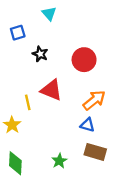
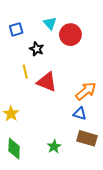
cyan triangle: (49, 14) -> (50, 23), moved
red circle: (84, 60) -> (70, 35), moved
yellow line: (28, 102) -> (25, 72), moved

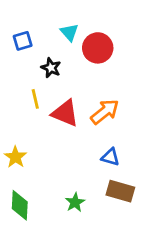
orange arrow: (86, 91) -> (105, 112), moved

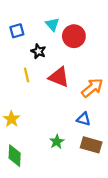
orange arrow: (105, 112) -> (92, 88), moved
red triangle: (65, 113) -> (59, 77), moved
green star: (75, 202) -> (57, 142), moved

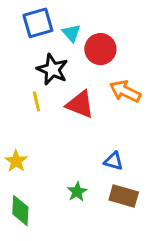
blue square: (17, 31) -> (38, 23), moved, size x1.5
black star: (38, 51) -> (52, 69), size x1.5
orange arrow: (92, 88) -> (125, 91), moved, turned -115

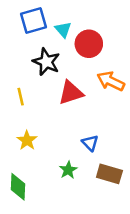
yellow line: (36, 101) -> (21, 97), moved
red triangle: (80, 104) -> (71, 93), turned -40
yellow star: (16, 161) -> (27, 140), moved
blue triangle: (114, 161) -> (90, 143), moved, turned 30

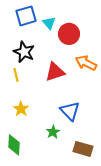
black star: (46, 62) -> (24, 52), moved
blue triangle: (90, 143) -> (70, 111), size x1.5
brown rectangle: (109, 174) -> (83, 149), moved

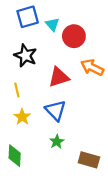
yellow line: (16, 75) -> (17, 90), moved
blue triangle: (70, 111) -> (56, 110), moved

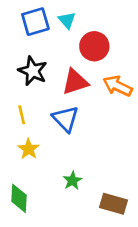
cyan triangle: (52, 24) -> (67, 20), moved
red triangle: (59, 77) -> (75, 82), moved
blue triangle: (56, 110) -> (66, 119), moved

